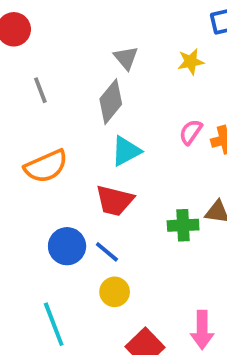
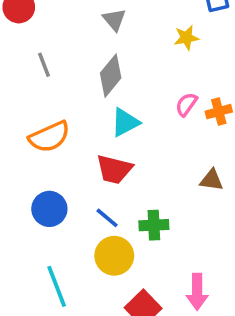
gray triangle: (126, 58) -> (114, 20), moved
green cross: (183, 225) -> (154, 225), moved
blue circle: (67, 246) -> (49, 209), moved
yellow circle: (115, 292) -> (114, 256), size x1.4

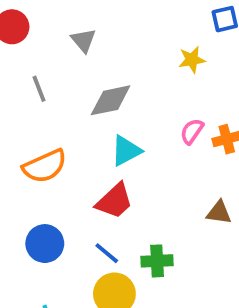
gray triangle: (114, 20) -> (83, 40), moved
gray diamond: (111, 76) -> (111, 100), turned 39
red trapezoid: (114, 169) -> (114, 201), turned -57

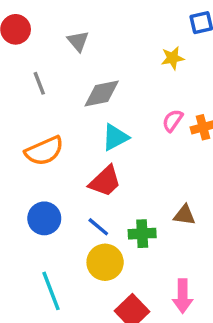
brown triangle: (219, 213) -> (184, 215), moved

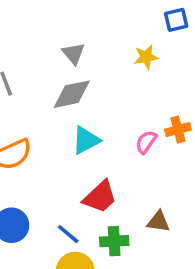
gray triangle: (78, 41) -> (73, 53), moved
pink semicircle: (173, 120) -> (146, 142), moved
red trapezoid: (105, 181) -> (100, 197), moved

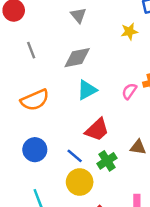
gray triangle: (73, 53) -> (78, 15), moved
green cross: (114, 241) -> (107, 161), turned -30

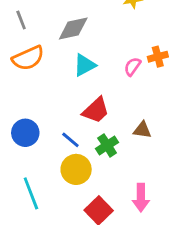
orange semicircle: (35, 100) -> (28, 58), moved

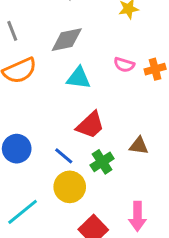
cyan triangle: (85, 65) -> (79, 78), turned 35
pink semicircle: (132, 67) -> (124, 65), moved, turned -108
cyan line: (31, 193) -> (23, 212), turned 72

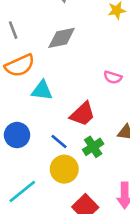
pink semicircle: (124, 65) -> (113, 77), moved
cyan triangle: (79, 78) -> (42, 90), moved

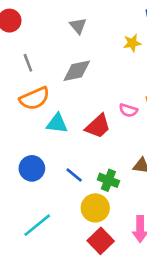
red trapezoid: (83, 114) -> (98, 126), moved
green cross: (93, 147) -> (108, 180), turned -36
yellow circle: (64, 169) -> (95, 208), moved

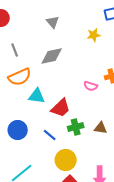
red trapezoid: (98, 126) -> (61, 108), moved
green cross: (108, 180) -> (76, 127), moved, turned -35

